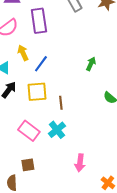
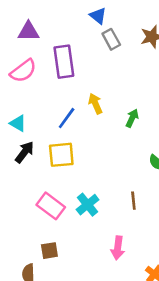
yellow arrow: (23, 53) -> (95, 104), moved
brown line: (61, 103) -> (133, 201), moved

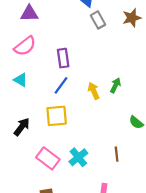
purple rectangle: (64, 62) -> (63, 58), moved, size x0.7
yellow arrow: (95, 104) -> (94, 91), moved
cyan triangle: (18, 123) -> (21, 80), moved
black arrow: (25, 152) -> (22, 127), moved

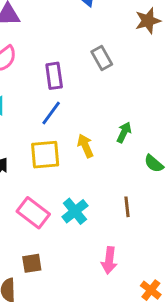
gray rectangle: (98, 20) -> (102, 58), moved
green arrow: (115, 85) -> (124, 132), moved
yellow arrow: (94, 91) -> (85, 146), moved

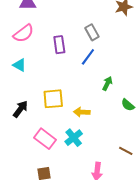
blue line: (51, 113) -> (88, 57), moved
yellow arrow: (85, 146) -> (82, 112), moved, turned -63
brown line: (127, 207) -> (126, 151), moved, turned -56

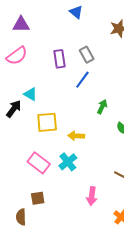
purple rectangle: (59, 45) -> (60, 59), moved
cyan triangle: (19, 65) -> (30, 94), moved
black arrow: (20, 109) -> (14, 109), moved

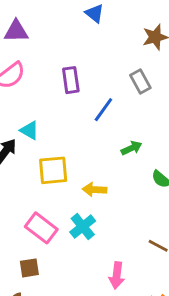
gray rectangle: (87, 55) -> (140, 82), moved
green arrow: (102, 107) -> (132, 148), turned 40
brown square: (38, 198) -> (29, 268), moved

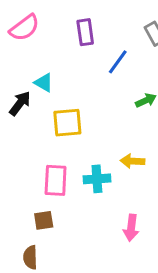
yellow arrow: (95, 190) -> (133, 161), moved
cyan cross: (83, 227) -> (97, 179), turned 35
pink rectangle: (41, 228) -> (56, 180), turned 56

